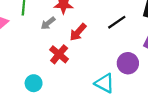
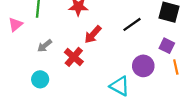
gray arrow: (48, 23) -> (45, 46), moved
cyan circle: (34, 83) -> (40, 79), moved

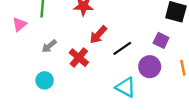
black line: (132, 24) -> (122, 48), moved
purple square: (167, 46) -> (161, 40), moved

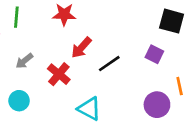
purple circle: (150, 67) -> (157, 105), moved
cyan triangle: (126, 87) -> (89, 109), moved

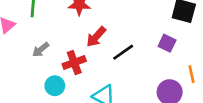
red cross: (59, 74) -> (74, 63), turned 30
cyan circle: (19, 101) -> (55, 86), moved

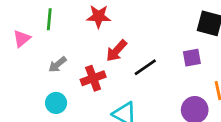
purple square: (167, 43) -> (192, 58), turned -36
cyan circle: (55, 86) -> (56, 103), moved

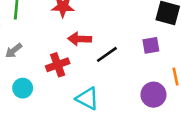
red arrow: (116, 51) -> (80, 39), turned 50
gray arrow: (57, 65) -> (14, 51), moved

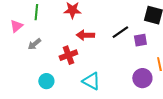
black line: (107, 54) -> (120, 32), moved
cyan circle: (23, 88) -> (46, 81), moved

